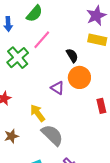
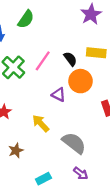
pink line: (42, 40) -> (43, 61), moved
yellow rectangle: (97, 40) -> (96, 53), moved
gray semicircle: (52, 135) -> (74, 143), moved

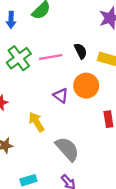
black semicircle: (70, 59) -> (81, 51), moved
pink line: (43, 61) -> (51, 57), turned 35

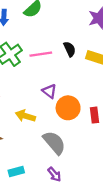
orange circle: (86, 86) -> (68, 108), moved
yellow arrow: (36, 122) -> (25, 116), turned -42

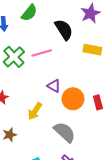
black semicircle: (70, 49) -> (64, 30), moved, size x1.5
yellow arrow: (25, 116) -> (35, 111), turned -66

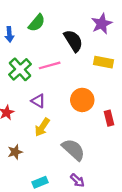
purple triangle: (54, 86) -> (38, 101), moved
orange circle: (73, 99) -> (82, 100), moved

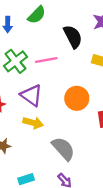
purple triangle: (38, 101) -> (31, 95), size x1.5
yellow arrow: (42, 127) -> (33, 123), turned -114

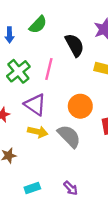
pink line: (46, 60) -> (49, 69), turned -65
gray semicircle: (63, 149) -> (69, 136), moved

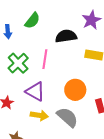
black semicircle: (75, 45) -> (66, 36), turned -65

